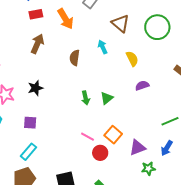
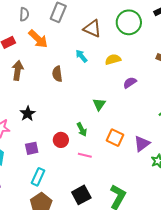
yellow semicircle: (132, 59) -> (113, 59), turned -63
green arrow: (86, 98) -> (82, 129), moved
pink line: (88, 137) -> (85, 155), moved
red circle: (100, 153) -> (61, 140), moved

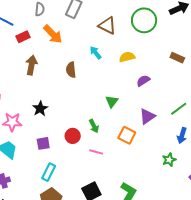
purple triangle: (142, 144) -> (147, 116), moved

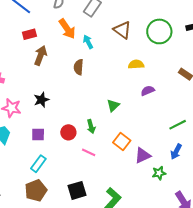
red rectangle: (23, 37) -> (29, 34), moved
cyan arrow: (96, 53) -> (88, 42), moved
purple triangle: (147, 116) -> (143, 155), moved

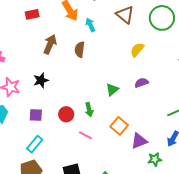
brown arrow: (41, 55) -> (50, 44), moved
yellow semicircle: (136, 64) -> (137, 50), turned -49
purple semicircle: (148, 91) -> (141, 83), moved

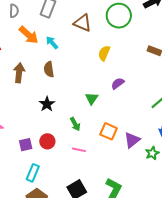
black star: (41, 80) -> (47, 104), moved
red circle: (66, 114) -> (47, 141), moved

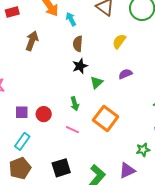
brown semicircle: (49, 69) -> (78, 44), moved
black star: (47, 104) -> (80, 66), moved
orange square: (109, 131) -> (106, 118), size x1.4
purple triangle: (132, 140) -> (127, 170), moved

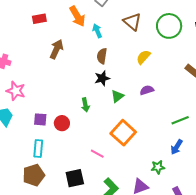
green arrow: (75, 104) -> (85, 105), moved
pink line: (72, 130) -> (97, 154), moved
cyan rectangle: (22, 141) -> (38, 148), turned -36

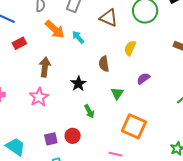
brown semicircle: (102, 56) -> (104, 64), moved
black star: (102, 78) -> (78, 84), moved
pink star: (16, 91) -> (39, 97), moved, turned -30

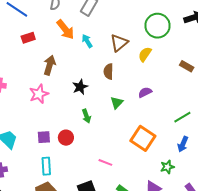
brown triangle: (109, 18) -> (119, 43), moved, turned 48
yellow semicircle: (130, 48) -> (145, 54), moved
orange square: (134, 126) -> (143, 138), moved

